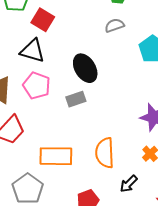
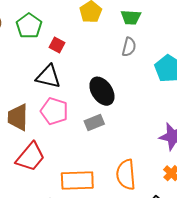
red square: (43, 20) -> (57, 45), size x0.7
gray semicircle: (114, 25) -> (129, 47), turned 126

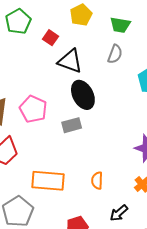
red square: (57, 45) -> (51, 38), moved
black triangle: (48, 77) -> (70, 61), moved
orange semicircle: (126, 175) -> (97, 181), size x0.6

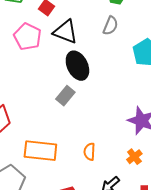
pink pentagon: (33, 109) -> (27, 37), moved
gray rectangle: (72, 125) -> (65, 96), turned -36

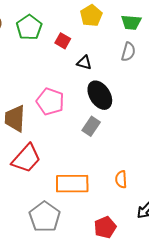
black triangle: (65, 32) -> (84, 63), size x0.6
pink pentagon: (27, 37) -> (50, 102), moved

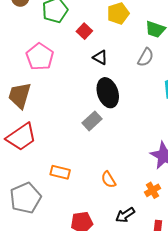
pink pentagon: (50, 102) -> (40, 57), moved
orange semicircle: (121, 179) -> (109, 180), turned -42
orange rectangle: (72, 184) -> (60, 172), size x0.6

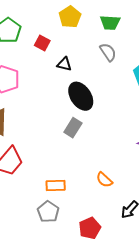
gray semicircle: (146, 57) -> (108, 52), turned -48
gray pentagon: (25, 198) -> (48, 212), moved, size x0.7

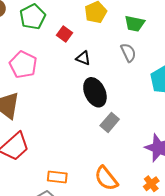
gray rectangle: (73, 128) -> (110, 122), moved
orange semicircle: (104, 180) -> (106, 178), size x1.5

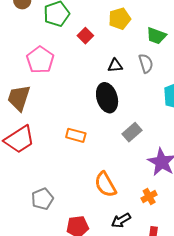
black triangle: (83, 58) -> (115, 66), moved, turned -35
gray rectangle: (110, 122) -> (132, 132), moved
orange rectangle: (57, 177) -> (76, 135), moved

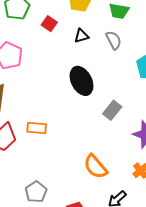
black triangle: (115, 66) -> (81, 36), moved
orange rectangle: (76, 135) -> (37, 128), moved

